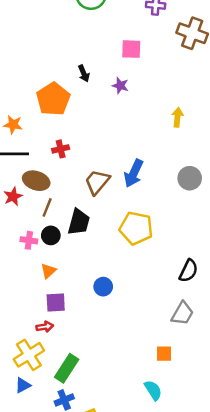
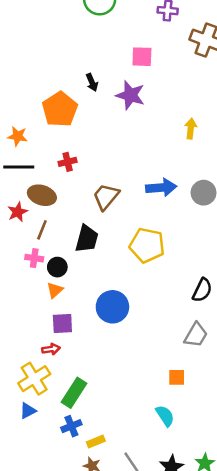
purple star: (120, 86) -> (130, 95), size x1.6
blue arrow: (134, 173) -> (161, 188), moved, turned -120
brown line: (47, 207) -> (42, 230), moved
black circle: (51, 235) -> (57, 267), moved
blue circle: (103, 287) -> (112, 307), size x1.6

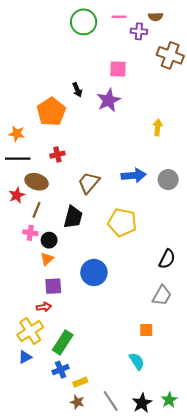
purple star: (130, 95) -> (109, 100), turned 30

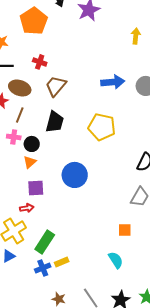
red cross: (57, 155) -> (40, 62), turned 32
brown trapezoid: (89, 183) -> (56, 86), moved
yellow rectangle: (80, 382) -> (62, 262), moved

